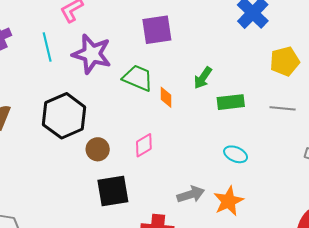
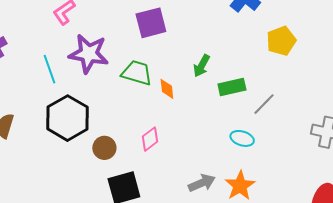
cyan line: (47, 47) -> (50, 69), moved
gray line: (283, 108) -> (264, 104), moved, turned -45

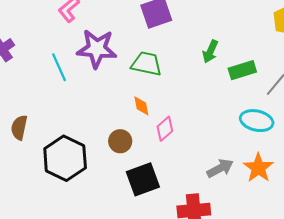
orange diamond: (167, 89) -> (141, 106), moved
black hexagon: (68, 118) -> (65, 158), moved
cyan ellipse: (242, 138) -> (257, 121), size x1.4

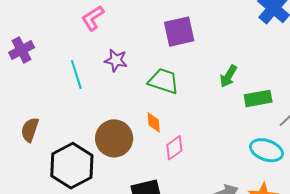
purple star: (97, 49) -> (116, 60), size x0.6
brown circle: (120, 141) -> (114, 138), moved, size x1.6

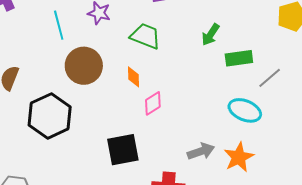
brown circle: (114, 138) -> (84, 66), moved

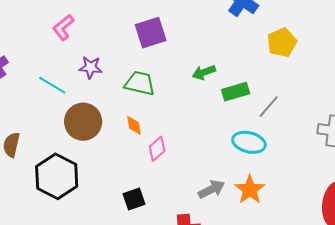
cyan line: (59, 25) -> (52, 85), turned -36
green arrow: (211, 35) -> (204, 72), turned 45
black square: (123, 150) -> (134, 199), size x0.7

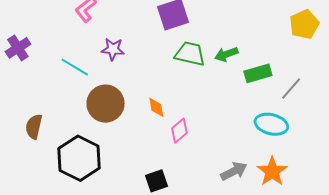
green trapezoid: (140, 83) -> (190, 54), moved

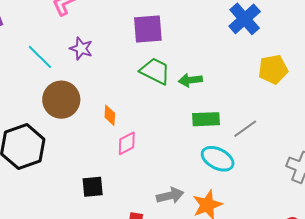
green rectangle: (258, 73) -> (206, 119), moved

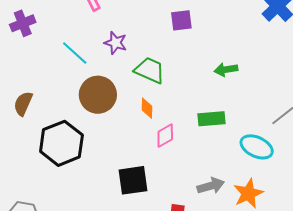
purple square: (148, 29) -> (181, 20), size x0.7
green trapezoid: (155, 71) -> (150, 70), moved
green rectangle: (206, 119) -> (211, 119), moved
black square: (93, 187) -> (133, 180), size x1.4

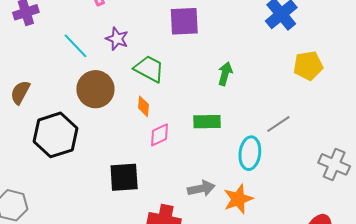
purple square: (181, 20) -> (184, 21), size x1.4
green arrow: (226, 70) -> (225, 74), turned 110
cyan ellipse: (257, 147) -> (250, 153), turned 68

